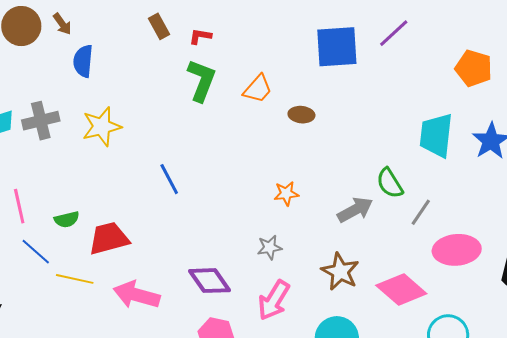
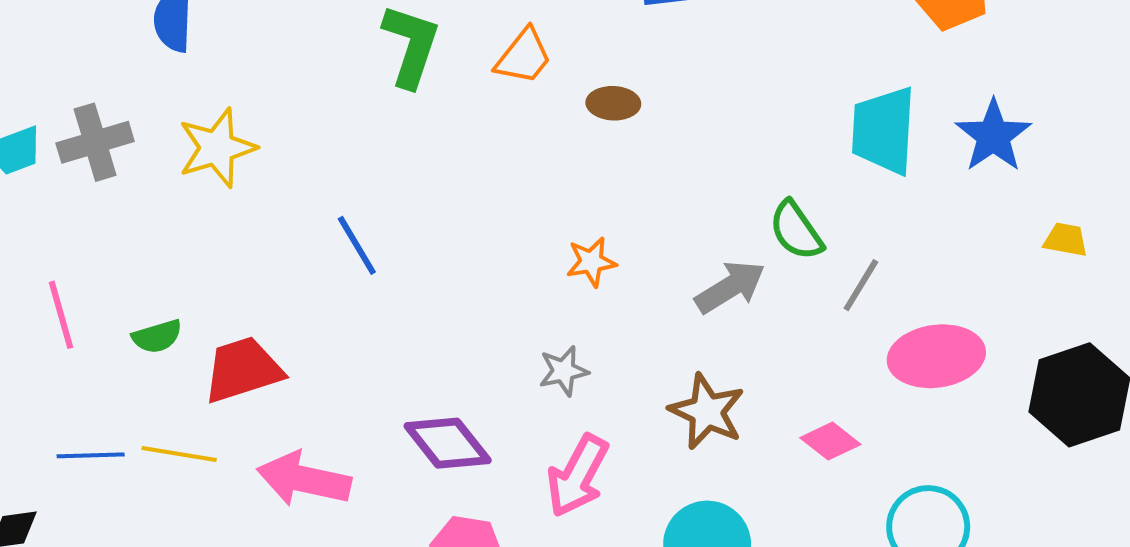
blue line: (36, 252) -> (91, 455), moved, turned -40
pink diamond: (401, 290) -> (830, 441), size x0.6

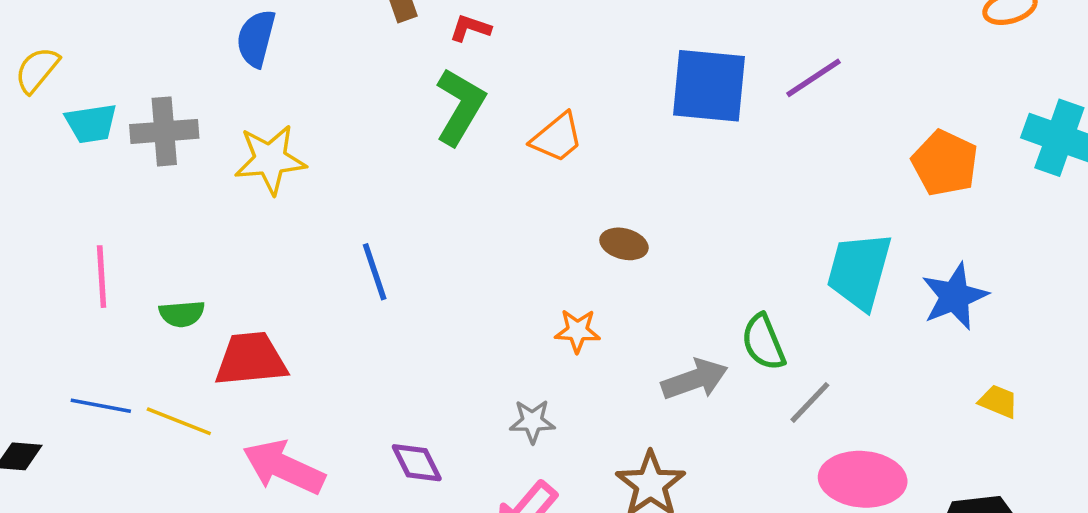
brown ellipse: (613, 103) -> (624, 244), moved
purple diamond: (448, 443) -> (417, 463), size x0.7

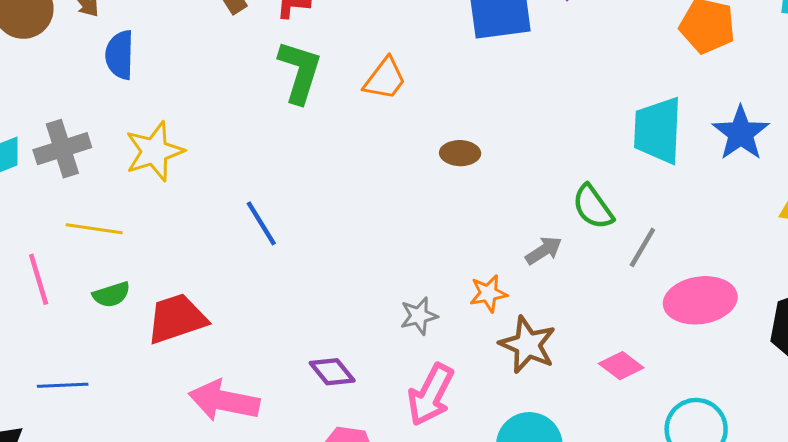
orange star: (577, 331) -> (488, 293), moved
gray arrow: (695, 379) -> (544, 250), size x0.7
yellow line: (179, 421) -> (94, 229), moved

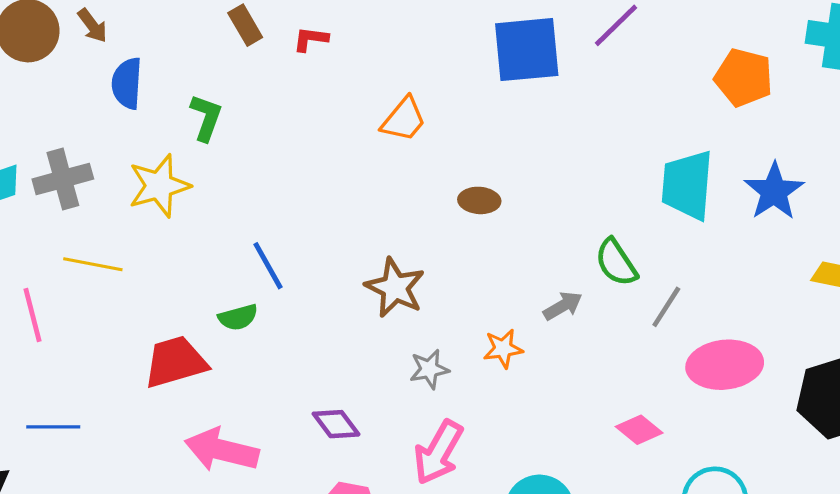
green L-shape: (300, 72) -> (206, 118), moved, size x0.7
green semicircle: (111, 295) -> (238, 317), moved
brown star: (528, 345) -> (395, 288), moved

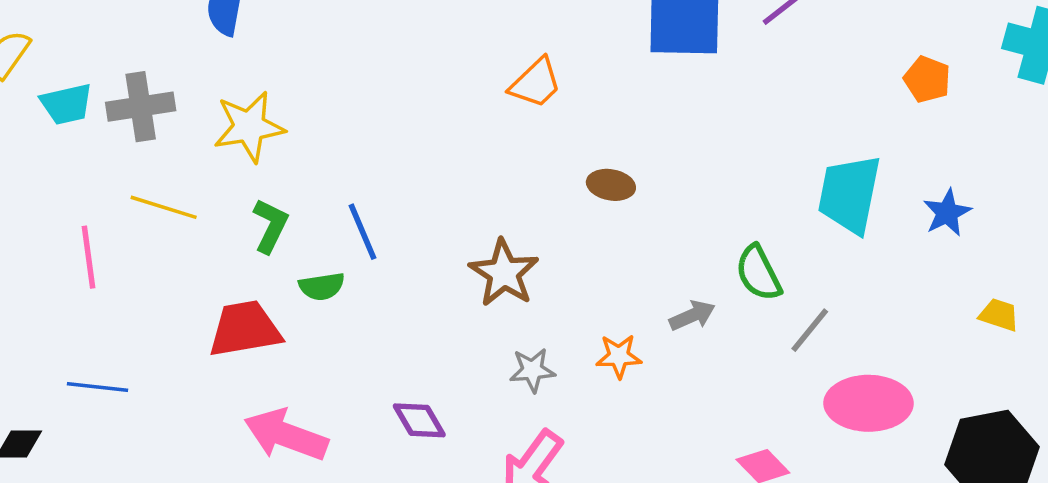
orange pentagon: (744, 77) -> (927, 79), size x0.7
green L-shape: (206, 118) -> (270, 226), moved
blue star: (774, 191) -> (947, 213), size x0.7

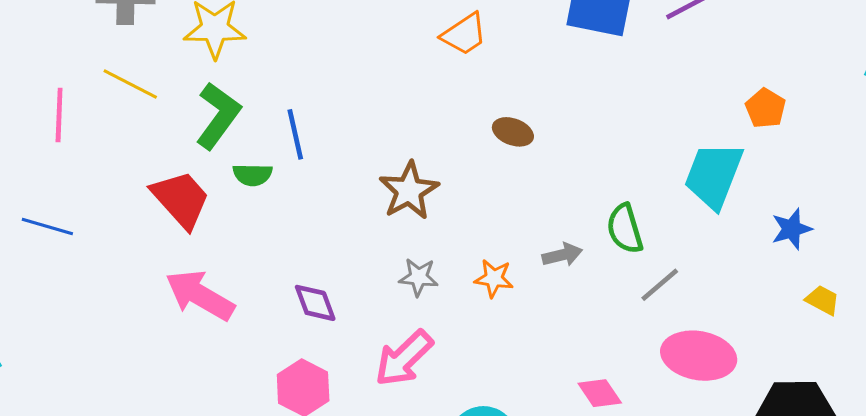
orange pentagon: (927, 79) -> (765, 108), moved
blue star: (947, 213) -> (792, 229), moved
green L-shape: (270, 226) -> (218, 116), size x1.4
red trapezoid: (245, 329) -> (181, 199), turned 48

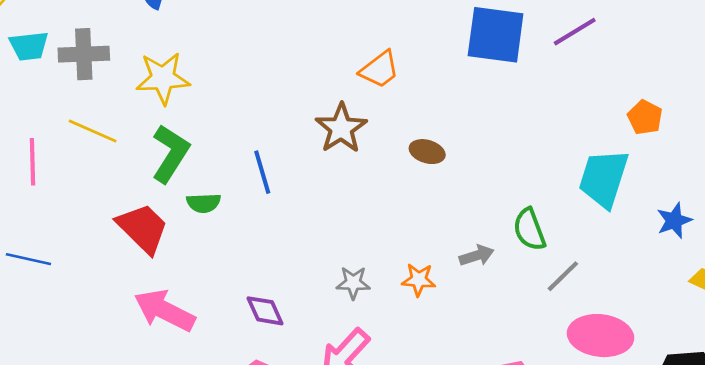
blue line: (295, 134) -> (262, 172), moved
brown star: (409, 191) -> (341, 128), moved

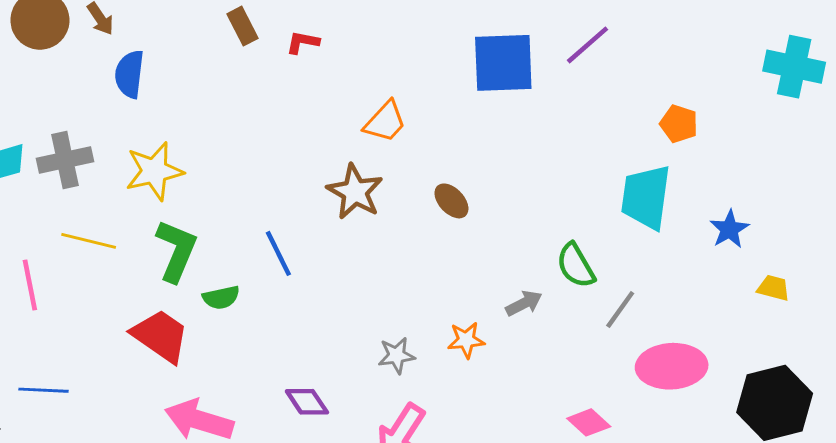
brown ellipse: (427, 152) -> (451, 201), turned 40

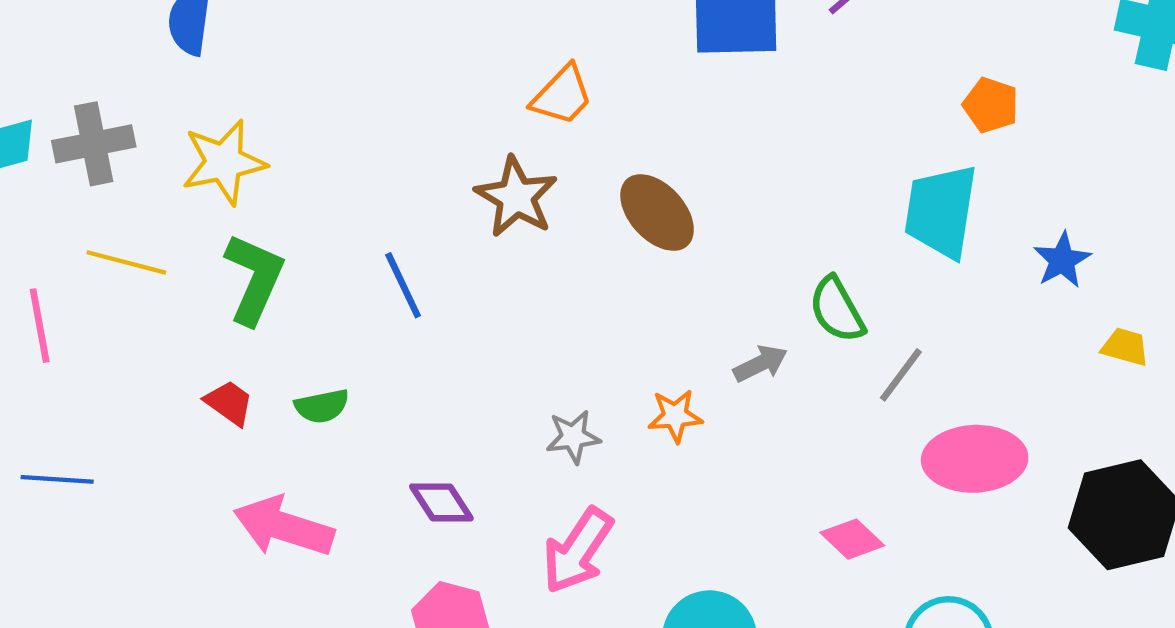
brown ellipse: (451, 201) -> (657, 213), size x1.5
green semicircle: (221, 298) -> (322, 406), moved
red trapezoid: (160, 336) -> (229, 403), size x0.6

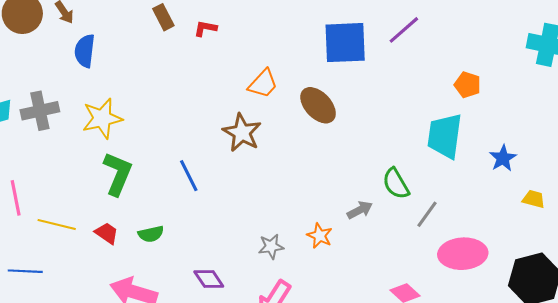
brown ellipse: (657, 213) -> (318, 105), moved
yellow line: (126, 262) -> (57, 225), moved
orange star: (675, 416) -> (320, 236), turned 30

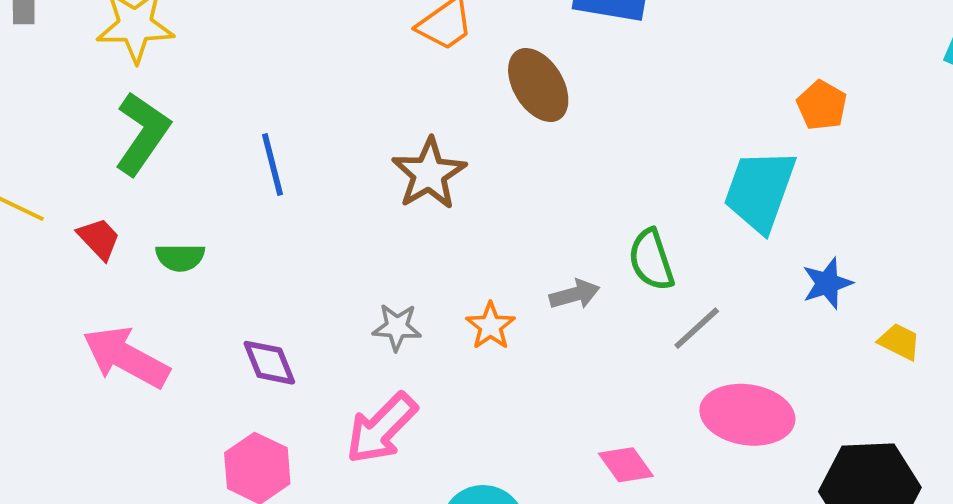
brown star: (242, 133) -> (429, 174), moved
blue star: (503, 158) -> (827, 283), moved

